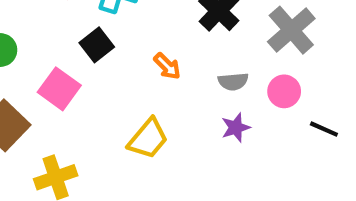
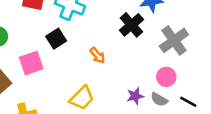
gray semicircle: (233, 82) -> (159, 99), moved, turned 30
pink square: (59, 89) -> (31, 63), turned 30

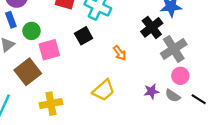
gray cross: (174, 40) -> (174, 49), moved
pink square: (31, 63) -> (49, 50), moved

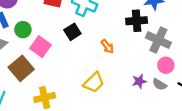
black cross: (152, 27) -> (137, 21), turned 36
gray cross: (174, 49) -> (158, 40), turned -30
pink square: (49, 50) -> (40, 47), turned -36

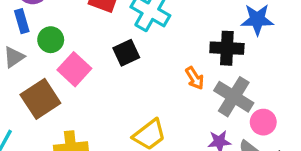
gray cross: (158, 40) -> (234, 97), moved
orange arrow: (107, 46) -> (195, 78), moved

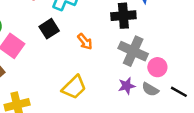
orange arrow: (195, 78) -> (85, 42), moved

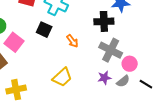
black square: (49, 29) -> (44, 30), turned -35
gray semicircle: (150, 89) -> (123, 81), turned -72

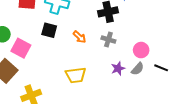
gray cross: (111, 50) -> (108, 40), moved, size x0.6
yellow trapezoid: (62, 77) -> (76, 75), turned 45

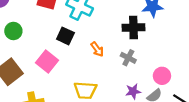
pink square: (21, 48) -> (47, 62), moved

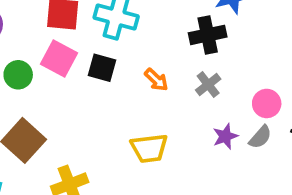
gray cross: (128, 58) -> (208, 85), turned 35
pink square: (47, 62) -> (59, 58), moved

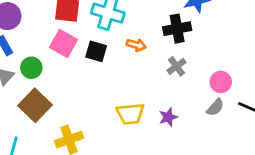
green circle: (18, 75) -> (31, 68), moved
orange arrow: (156, 80) -> (136, 45), moved, turned -30
purple star: (225, 136) -> (168, 117), moved

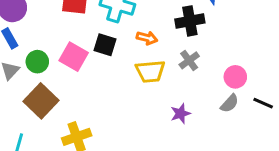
pink square: (63, 44) -> (74, 57), moved
yellow trapezoid: (130, 114) -> (150, 71), moved

